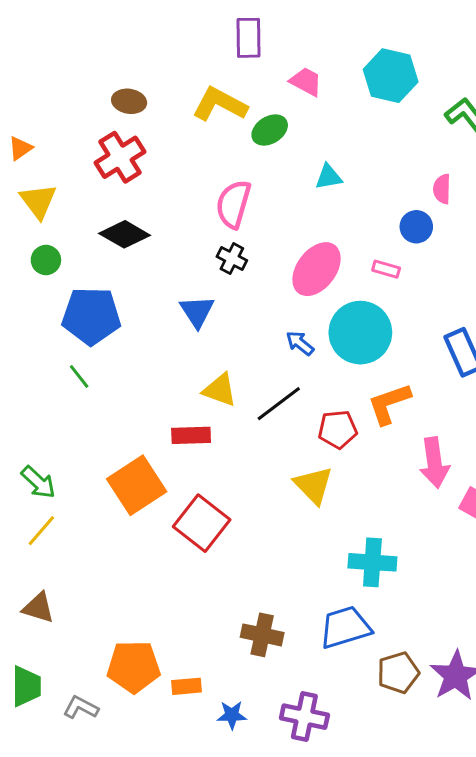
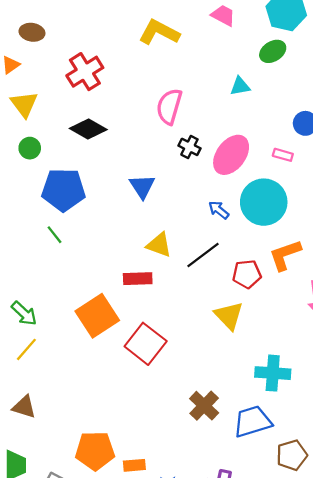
brown ellipse: (129, 101) -> (32, 32), moved
green ellipse: (270, 130) -> (273, 51), moved
black cross: (232, 259) -> (189, 147), moved
brown cross: (262, 635) -> (204, 406), moved, turned 32

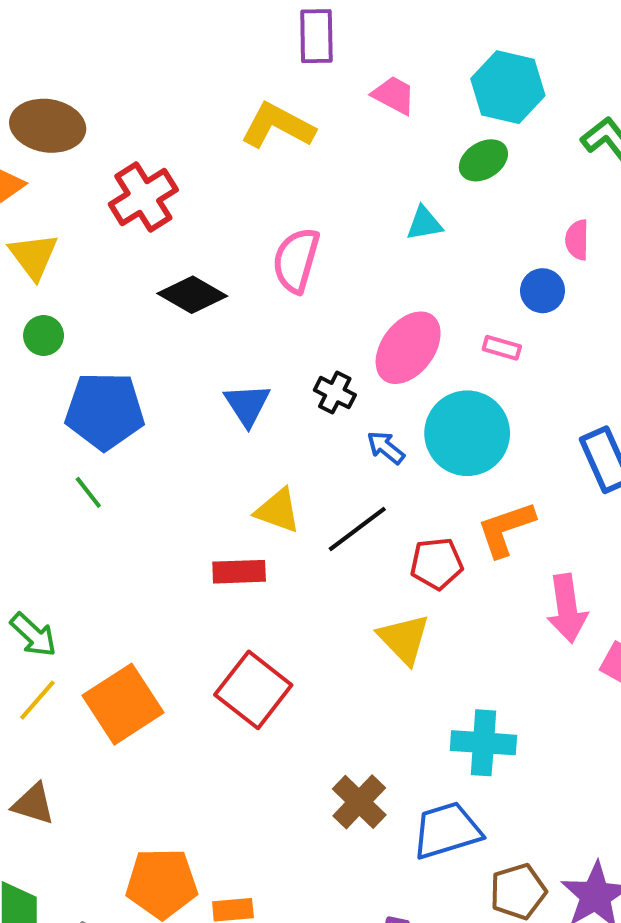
brown ellipse: (32, 32) -> (48, 126), size x1.6
black diamond: (88, 129) -> (192, 295), moved
black cross: (189, 147) -> (335, 393), moved
orange square: (97, 316) -> (123, 704), moved

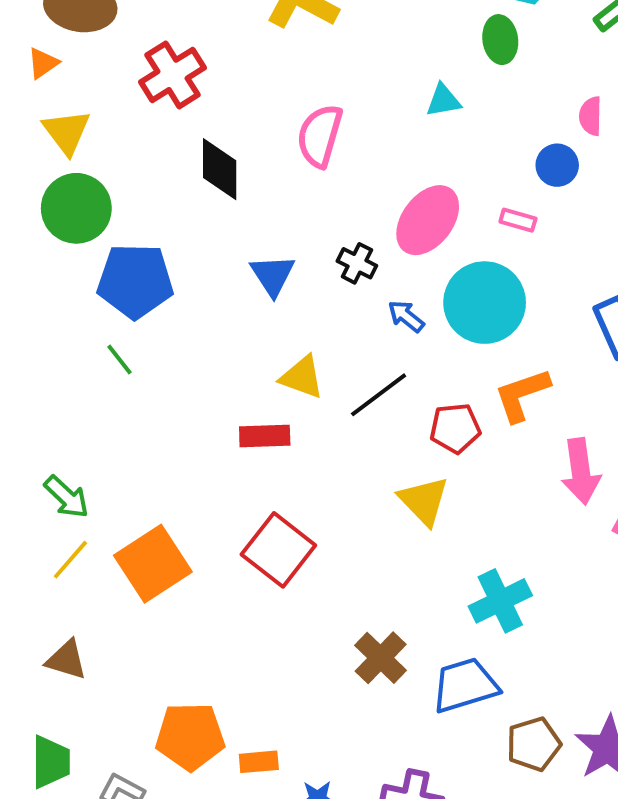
green ellipse: (483, 160) -> (500, 40), turned -66
black diamond: (192, 295) -> (220, 169), turned 60
green circle: (44, 336) -> (76, 208), size x1.8
cyan cross: (483, 743) -> (500, 601), turned -30

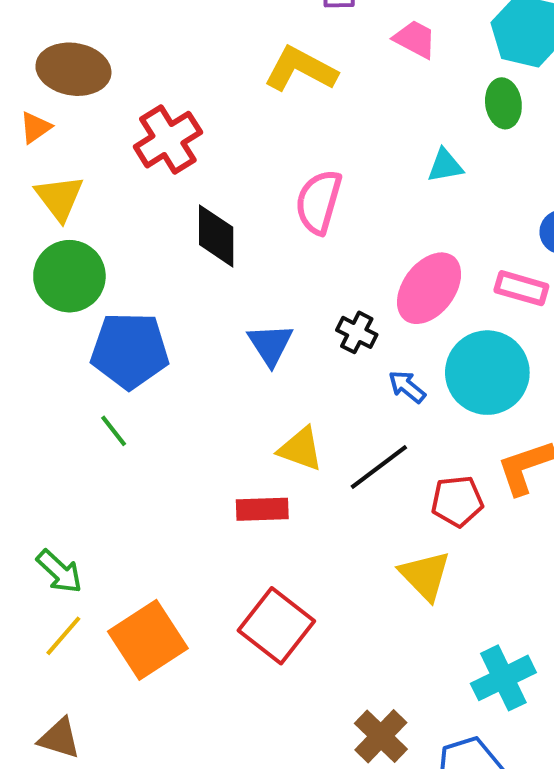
pink rectangle: (518, 220) -> (521, 288), size x1.4

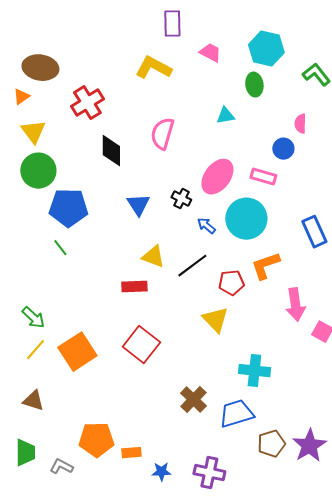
cyan cross: (503, 678) -> (254, 371), turned 32

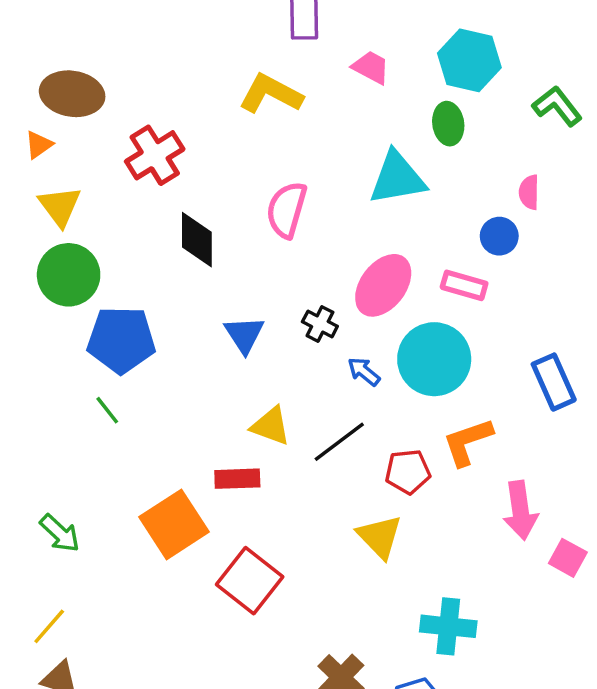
cyan triangle: (225, 116) -> (397, 178), size x1.8
yellow line: (35, 350) -> (49, 626), moved
orange square: (77, 352) -> (174, 524), moved

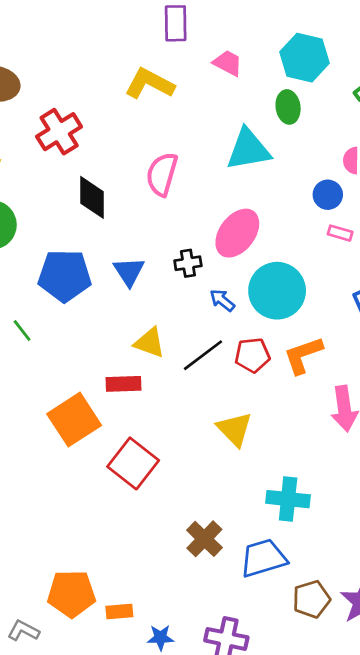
pink rectangle: (464, 285) -> (340, 233), moved, size x0.7
black cross: (320, 324) -> (188, 263), turned -36
blue pentagon: (121, 340) -> (65, 276), moved
red pentagon: (408, 472) -> (252, 355), moved

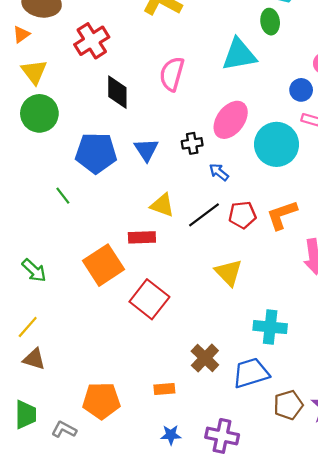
cyan circle: (277, 291) -> (277, 144), moved
orange rectangle: (119, 612) -> (164, 389), moved

